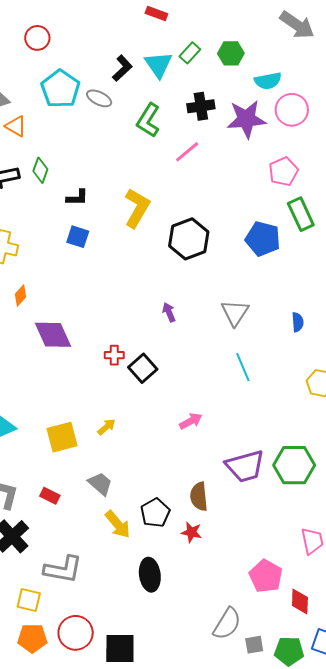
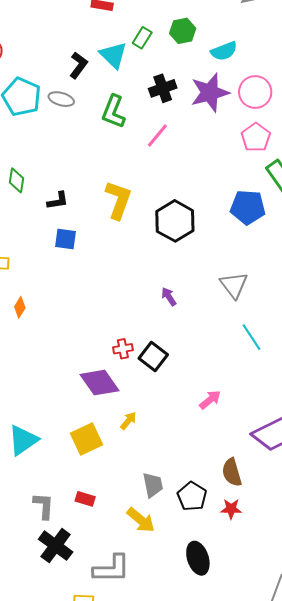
pink circle: (292, 110) -> (255, 92), moved
purple diamond: (53, 335) -> (100, 383), moved
gray trapezoid: (100, 484) -> (153, 485), moved, turned 48
yellow arrow: (118, 524) -> (141, 520), moved

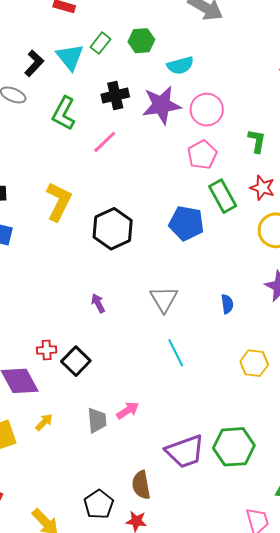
gray trapezoid: (153, 485) -> (97, 420), moved

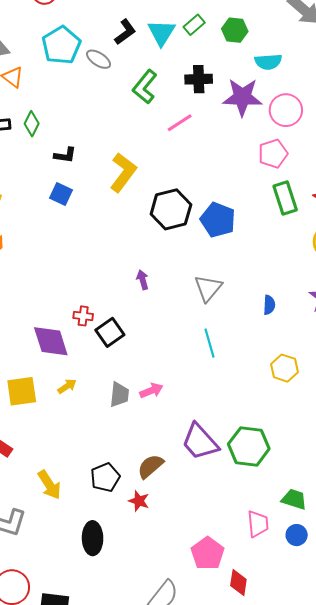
blue pentagon: (186, 223) -> (218, 220), moved
purple trapezoid: (185, 451) -> (200, 442), turned 57
brown semicircle: (141, 485) -> (150, 466), turned 48

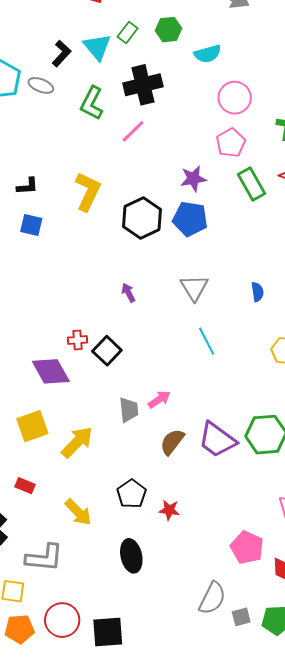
black cross: (199, 79) -> (143, 85), size x1.4
purple star: (242, 97) -> (193, 179), moved, size x0.7
yellow arrow: (67, 386) -> (77, 442), moved, size x1.8
brown semicircle: (150, 466) -> (172, 442), moved

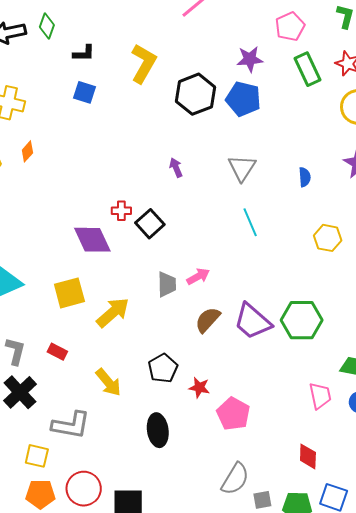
pink pentagon: (247, 548) -> (233, 414), moved

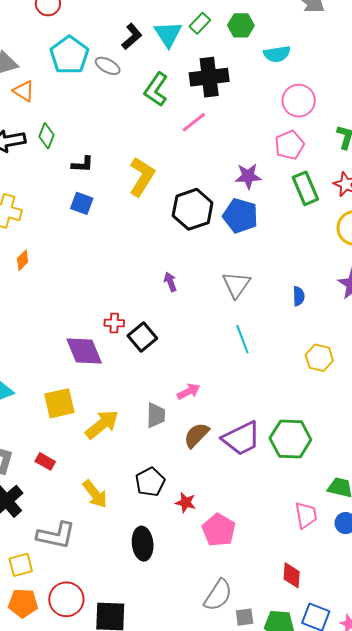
gray trapezoid: (167, 284) -> (156, 415), moved
purple trapezoid: (253, 321) -> (241, 438), turned -69
yellow square: (37, 456) -> (21, 565), turned -30

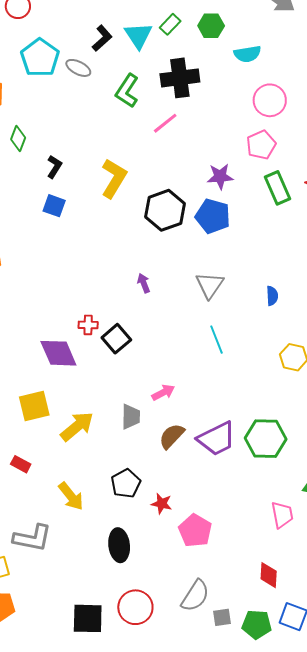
black L-shape: (83, 164) -> (54, 167), turned -60
red circle: (66, 599) -> (135, 607), moved

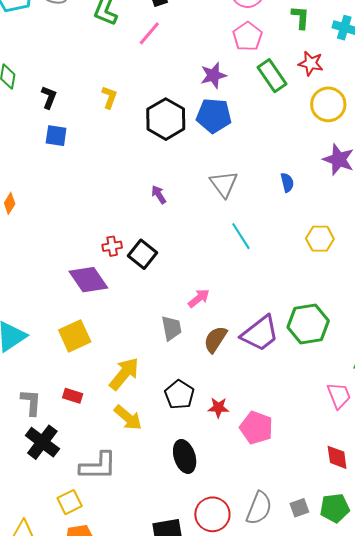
yellow L-shape: (114, 178) -> (109, 97), size x0.6
yellow arrow: (77, 426) -> (124, 374), moved
gray semicircle: (195, 596) -> (259, 508), moved

